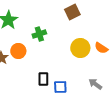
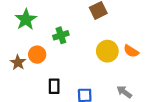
black rectangle: (43, 79) -> (54, 86), moved

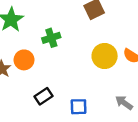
black rectangle: (54, 86) -> (43, 96), turned 56

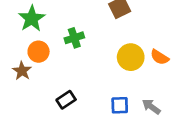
orange circle: (24, 60) -> (39, 52), moved
blue square: (79, 107) -> (120, 105), moved

